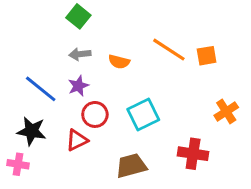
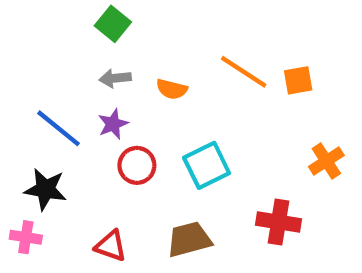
red triangle: (77, 140) -> (111, 246), moved, turned 45

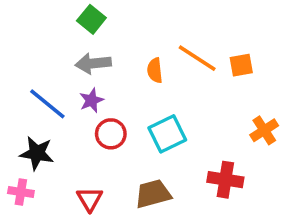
gray arrow: (115, 78) -> (93, 63), size x1.4
orange semicircle: (172, 89) -> (155, 70), moved, turned 70
red triangle: (111, 246) -> (90, 199), turned 40

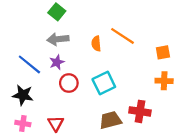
orange square: (241, 65) -> (163, 52), moved
orange cross: (264, 130) -> (164, 81), turned 35
pink cross: (21, 192) -> (23, 124), moved
brown trapezoid: (153, 194) -> (110, 120), moved

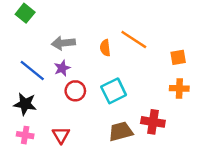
green square: (57, 12) -> (25, 13), moved

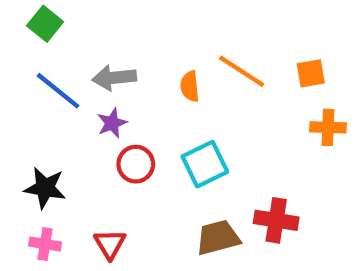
orange square: (178, 57) -> (311, 73), moved
blue line: (32, 71) -> (58, 91), moved
orange cross: (179, 88) -> (328, 127), moved

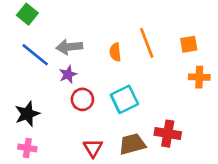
orange line: (242, 71) -> (147, 43), turned 36
black star: (45, 188) -> (27, 114), turned -30
red triangle: (110, 244) -> (93, 148), moved

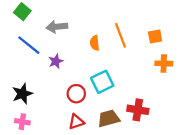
gray arrow: (69, 47) -> (57, 27), moved
red circle: (82, 99) -> (76, 94), moved
red triangle: (93, 148) -> (76, 122), turned 42

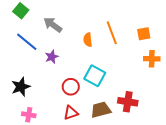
gray arrow: (57, 27) -> (53, 25), turned 42
cyan square: (102, 82) -> (95, 76), turned -35
pink cross: (22, 122) -> (29, 115), moved

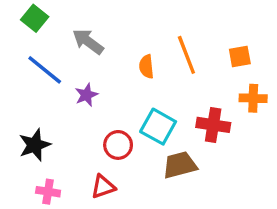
red cross: (128, 102) -> (213, 125), moved
brown trapezoid: (101, 110) -> (180, 165), moved
red triangle: (71, 113) -> (103, 187), moved

